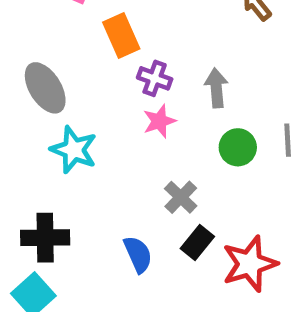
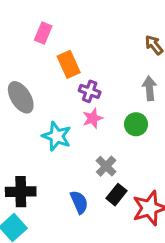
gray arrow: (216, 88) -> (149, 88), moved
green circle: (238, 147) -> (136, 124), moved
cyan star: (74, 150) -> (57, 136), moved

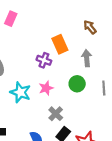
orange rectangle: (69, 64) -> (60, 44), moved
pink star: (93, 118) -> (46, 88), moved

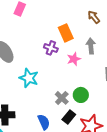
green circle: (77, 84) -> (81, 95), moved
pink star: (46, 88) -> (74, 59), moved

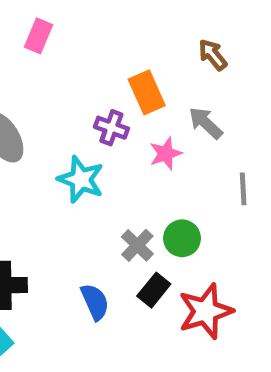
gray arrow: (91, 46) -> (206, 123), turned -42
cyan star: (29, 78) -> (81, 179), moved

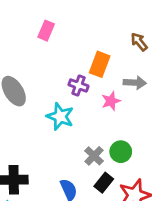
pink rectangle: (38, 36) -> (46, 31), moved
orange rectangle: (147, 92) -> (100, 64), turned 45
gray arrow: (206, 123) -> (135, 83), turned 140

